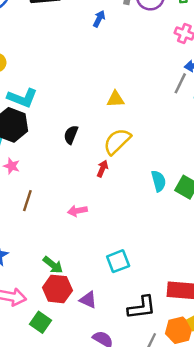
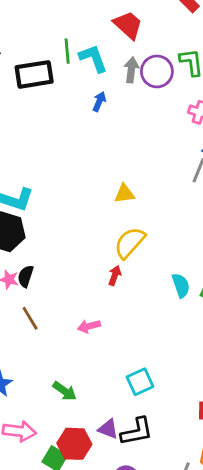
black semicircle: (71, 135) -> (26, 276), moved
brown line: (27, 201) -> (30, 318), turned -45
red hexagon: (57, 289) -> (74, 444), moved
black L-shape: (142, 307) -> (137, 432), moved

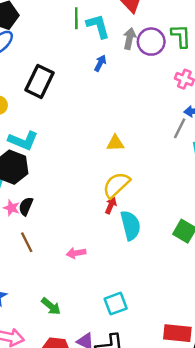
black rectangle: (34, 74) -> (40, 81), moved, turned -60
red arrow: (115, 275) -> (111, 205), moved
cyan semicircle: (181, 285) -> (130, 225), moved, size x1.4

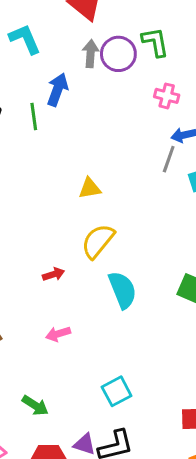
green line: (76, 18) -> (34, 117), moved
cyan L-shape: (98, 26) -> (25, 39), moved
blue arrow: (100, 63) -> (57, 90), size x1.5
red arrow: (111, 205) -> (54, 274), moved, turned 56

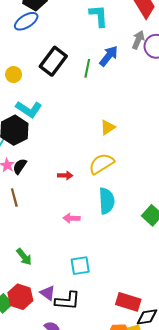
yellow triangle: (90, 188) -> (108, 127), turned -42
pink arrow: (58, 334) -> (71, 218), moved

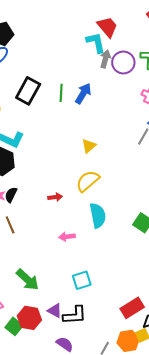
cyan L-shape: (99, 16) -> (96, 43), moved
blue arrow: (109, 56) -> (83, 93), moved
green arrow: (24, 257) -> (27, 280), size x1.4
red rectangle: (128, 302) -> (132, 308), turned -40

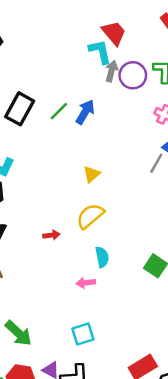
green line: (61, 93) -> (59, 111), turned 42
cyan semicircle: (98, 215) -> (102, 257), size x0.7
pink arrow: (67, 237) -> (86, 283), moved

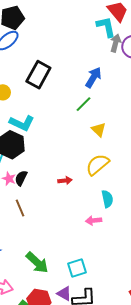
green line: (59, 111) -> (83, 104), moved
yellow triangle: (92, 174) -> (99, 130), turned -35
cyan square: (83, 334) -> (77, 268), moved

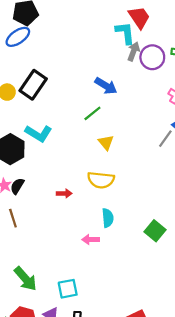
black rectangle: (38, 75) -> (33, 85), moved
blue arrow: (93, 77) -> (106, 86), turned 85
cyan L-shape: (22, 123) -> (39, 133), moved
yellow semicircle: (97, 165) -> (101, 180), turned -140

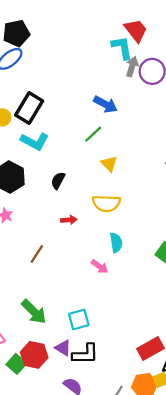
cyan L-shape: (39, 133) -> (35, 141), moved
black semicircle: (17, 186) -> (58, 180), moved
brown line: (13, 218) -> (37, 254), moved, turned 54
pink arrow: (91, 240) -> (100, 266), turned -140

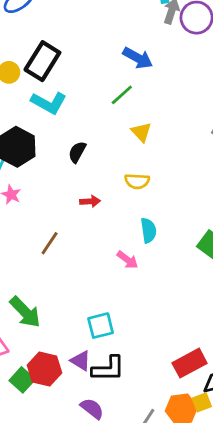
yellow semicircle: (106, 203) -> (137, 181), size x0.7
green arrow: (34, 312) -> (25, 312), moved

